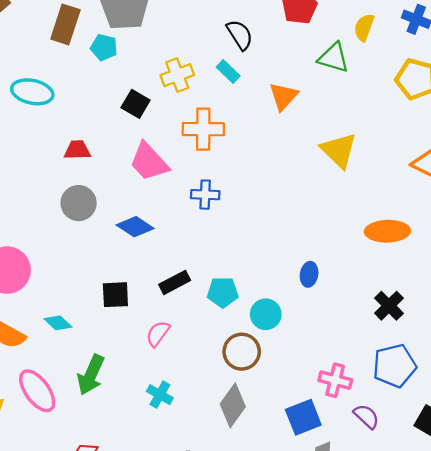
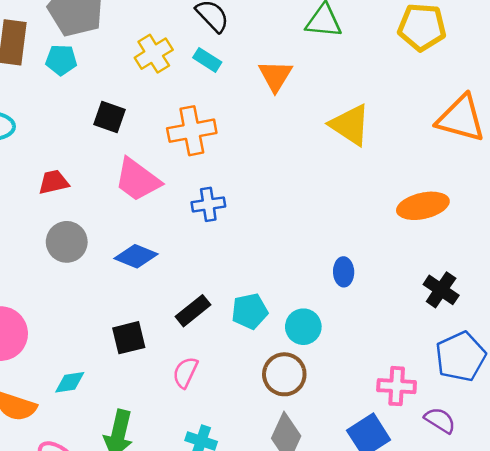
yellow cross: (177, 75) -> (154, 54), moved
cyan diamond: (58, 323) -> (70, 382), turned -40

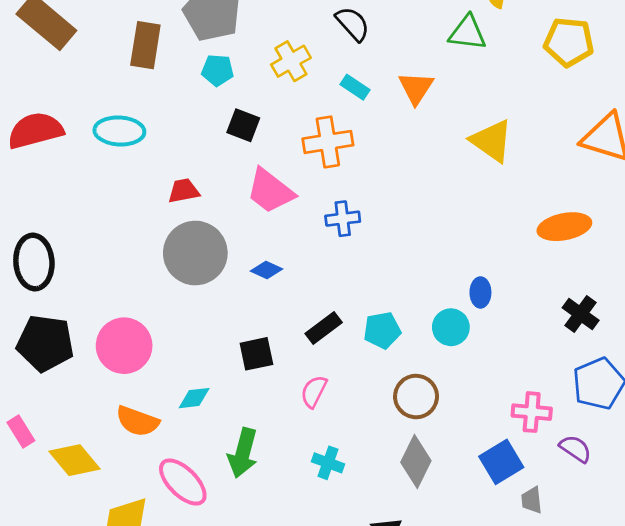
cyan pentagon: (61, 60) -> (218, 70), moved
cyan rectangle: (207, 60) -> (355, 87), moved
gray circle: (67, 242) -> (195, 253), size x1.5
blue diamond: (136, 256) -> (266, 270), size x0.7
cyan circle: (303, 327) -> (451, 327), moved

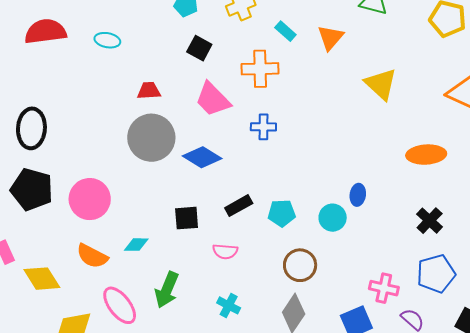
cyan ellipse: (119, 131) -> (107, 40), size x0.7
blue diamond: (266, 270) -> (202, 157), size x1.6
pink semicircle: (314, 391) -> (225, 251), turned -120

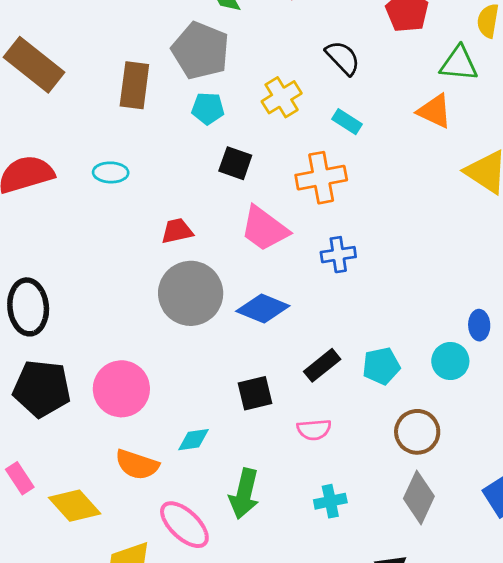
orange triangle: (330, 38) -> (435, 111), moved, turned -36
cyan cross: (229, 305) -> (330, 501), turned -30

